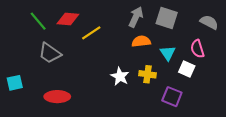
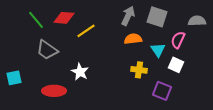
gray semicircle: (209, 22) -> (197, 21), turned -30
pink semicircle: (197, 49) -> (178, 40), moved, turned 42
white star: (120, 76) -> (80, 72), moved

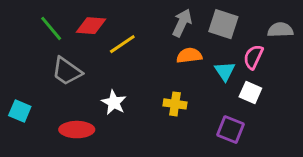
yellow cross: (139, 70) -> (175, 104), moved
cyan square: (14, 78) -> (20, 111), turned 35

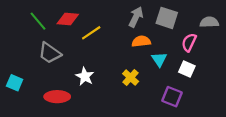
cyan triangle: (225, 71) -> (159, 59), moved
yellow cross: (175, 104) -> (131, 77), turned 35

